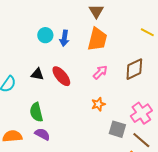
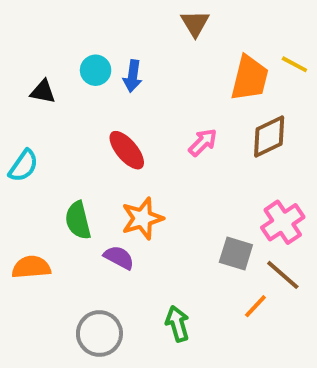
orange trapezoid: (97, 39) -> (250, 78), moved
black triangle: (37, 74) -> (43, 92), moved
orange star: (98, 104) -> (142, 218), moved, size x1.5
purple semicircle: (42, 134) -> (119, 257), moved

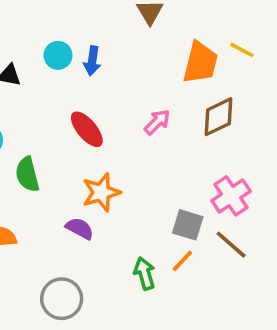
green semicircle: (78, 220) -> (27, 174), moved
orange line: (255, 306) -> (182, 261), moved
green arrow: (177, 324) -> (145, 273), moved

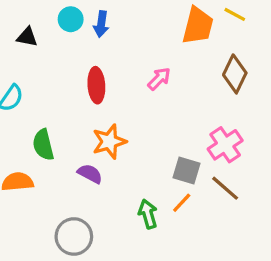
brown diamond: (218, 117) -> (235, 74), moved, turned -39
red ellipse: (87, 129) -> (96, 85), turned 36
green semicircle: (27, 174) -> (43, 145), moved

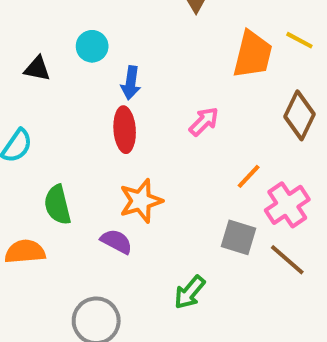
blue arrow: (101, 24) -> (131, 83), moved
orange line: (182, 203) -> (249, 176), moved
green arrow: (148, 214) -> (190, 292), turned -124

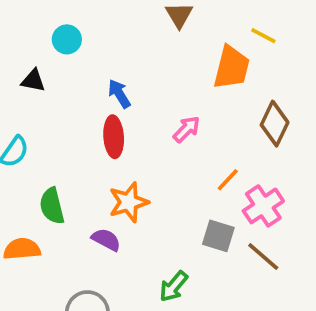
yellow line: (299, 40) -> (263, 36), moved
cyan circle: (92, 46) -> (67, 39), moved
blue arrow: (131, 83) -> (119, 94), turned 140

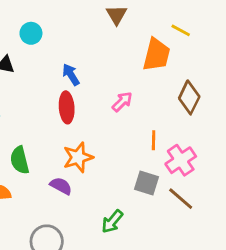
orange line: (228, 180) -> (154, 140), turned -42

